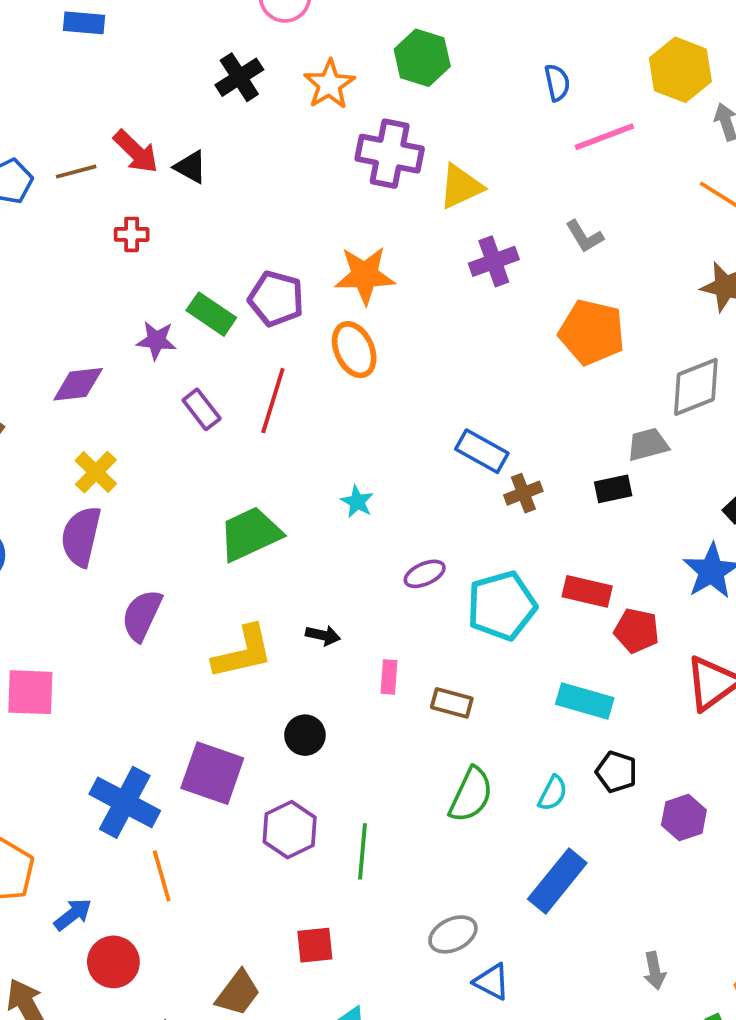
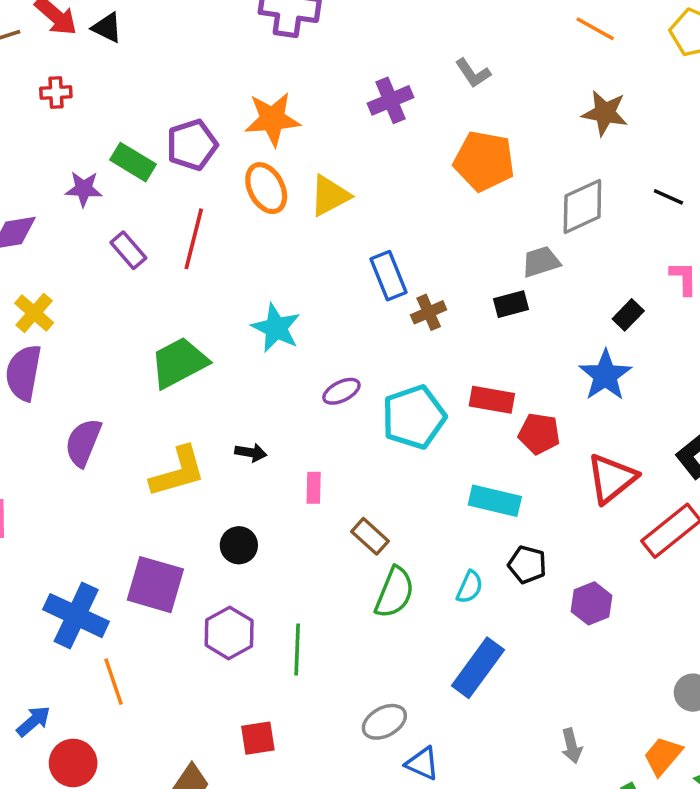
yellow triangle: (461, 186) -> (330, 196), moved
purple pentagon: (276, 299) -> (192, 145), turned -30
blue rectangle: (482, 451) -> (388, 276), turned 42
cyan star: (357, 502) -> (276, 328), size x1.6
brown rectangle: (452, 703) -> (370, 536), moved, turned 30

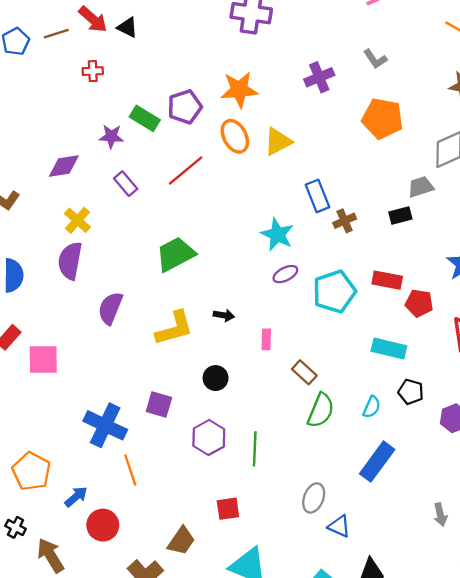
red line: (194, 239) -> (186, 170), turned 36
purple rectangle: (128, 250) -> (126, 184), moved
cyan star: (276, 328) -> (277, 234), moved
purple square: (155, 585) -> (159, 404), size x0.7
gray ellipse: (384, 722) -> (314, 498), turned -40

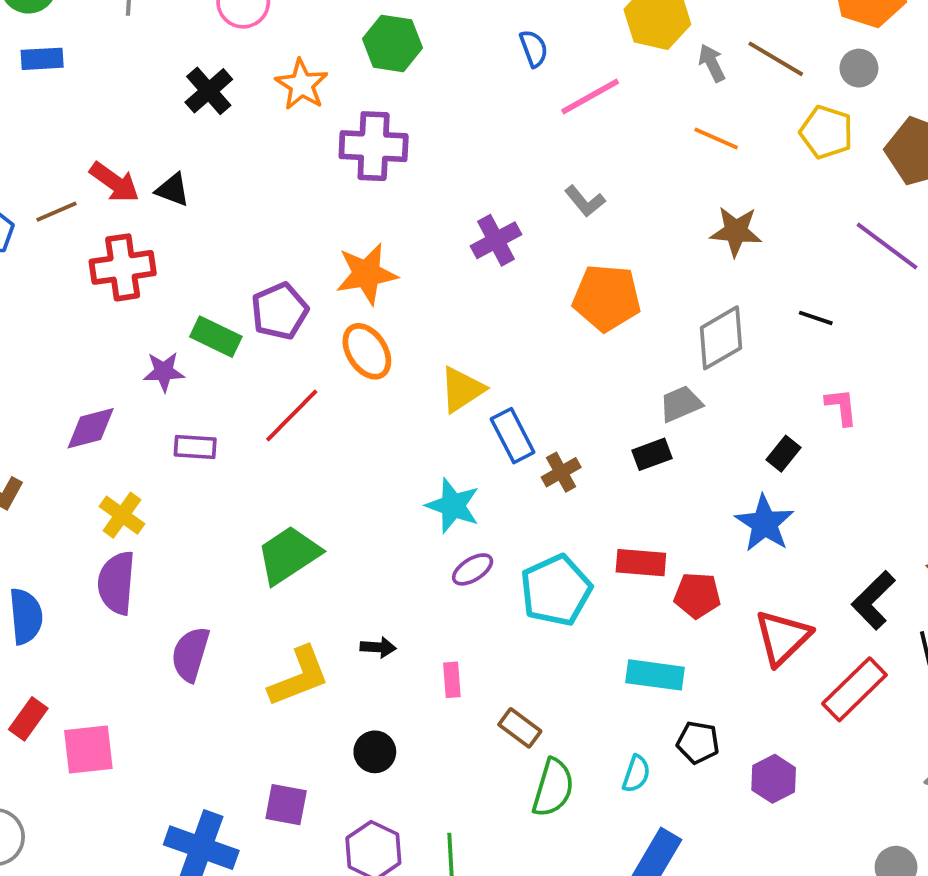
red cross: (93, 71) -> (123, 267), size x1.8
yellow triangle: (278, 142) -> (462, 389), moved
purple rectangle: (126, 184) -> (195, 447), turned -40

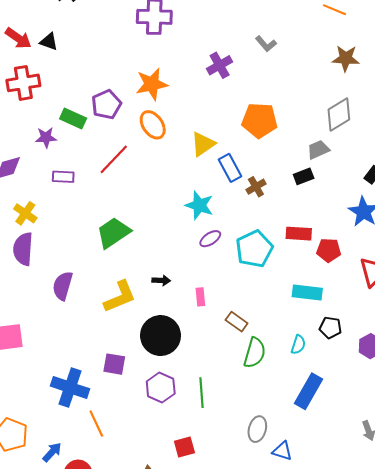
orange pentagon: (607, 298) -> (260, 120), moved
black circle: (375, 752) -> (160, 336), size x1.8

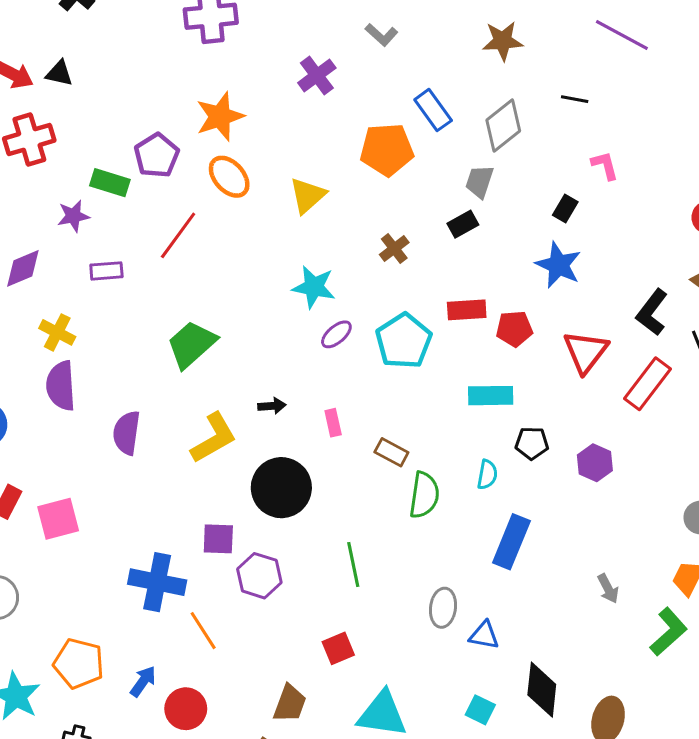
gray trapezoid: (318, 150) -> (479, 182), turned -40
blue rectangle: (230, 168) -> (433, 110), moved
purple hexagon: (161, 387) -> (259, 576), moved

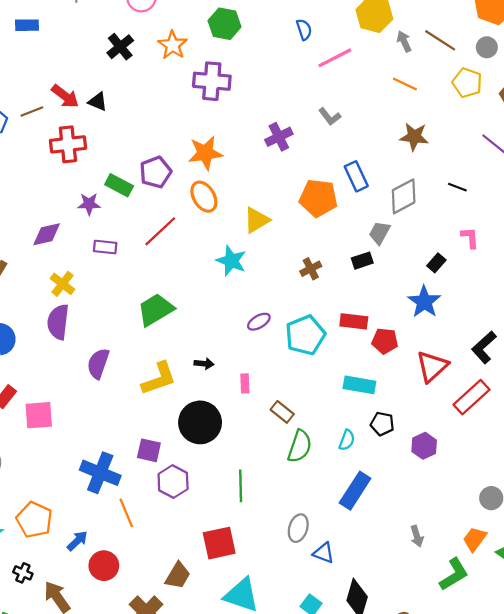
cyan star: (314, 287) -> (231, 261), moved
red square: (338, 648) -> (219, 543), size x1.5

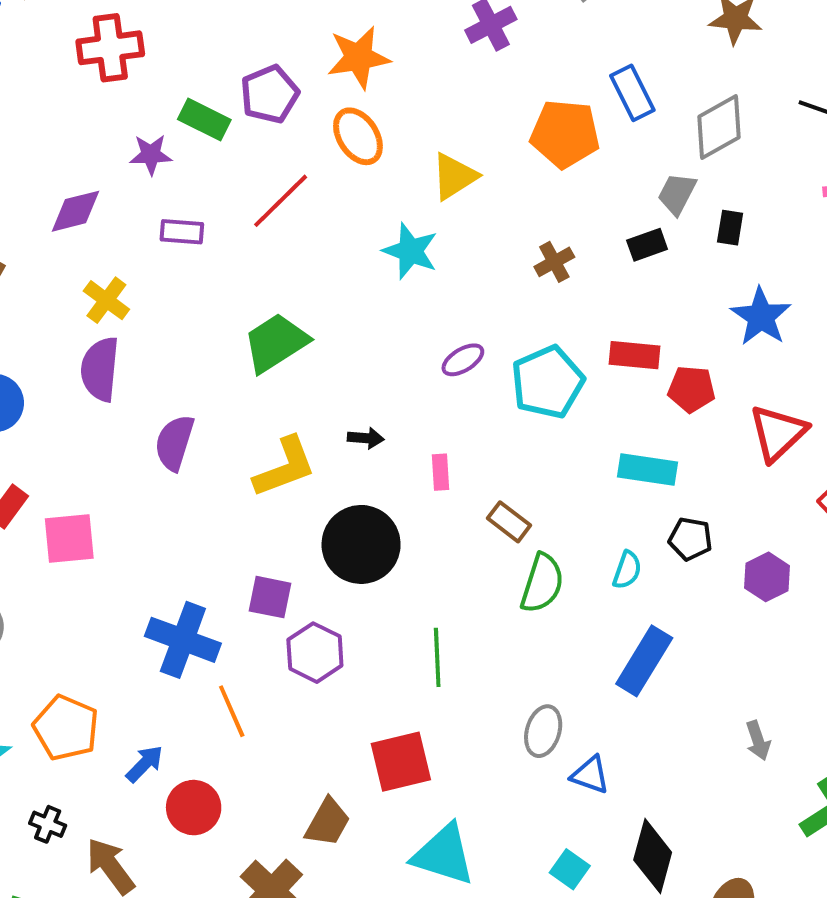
black rectangle: (436, 263) -> (730, 228), moved, turned -30

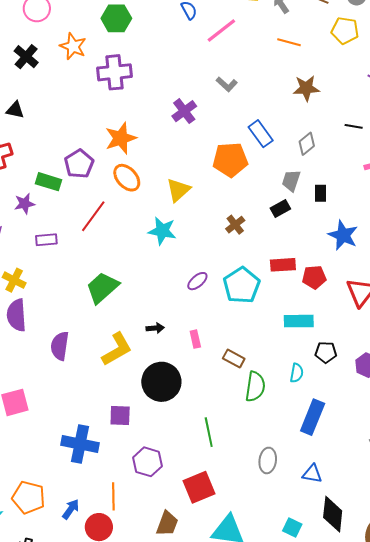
gray diamond: (719, 127) -> (307, 144), size x0.7
purple hexagon: (315, 653) -> (147, 462), moved
orange line: (232, 711) -> (113, 496), moved, turned 32
blue triangle: (590, 775) -> (312, 474), moved

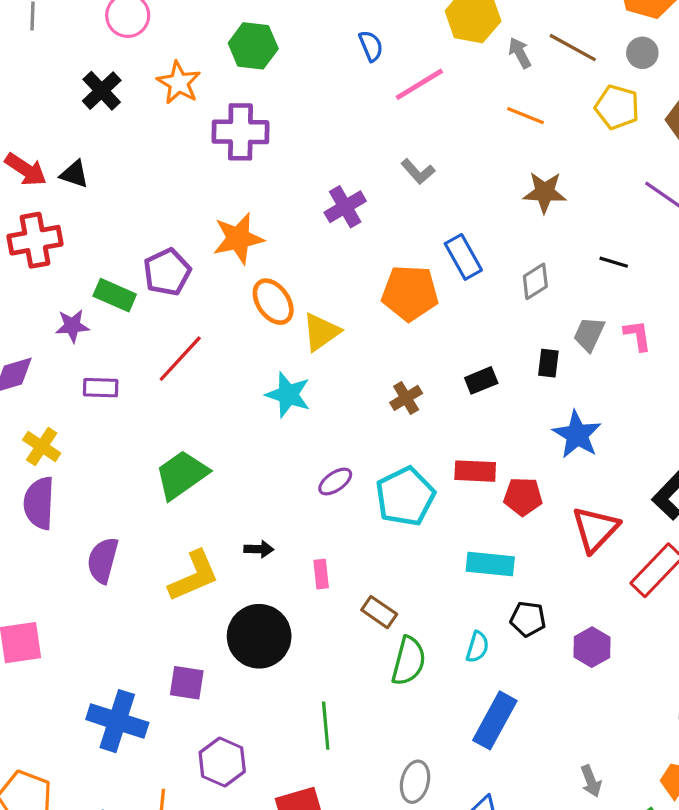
orange ellipse: (127, 178) -> (273, 302), moved
gray trapezoid: (291, 181) -> (589, 334), moved

